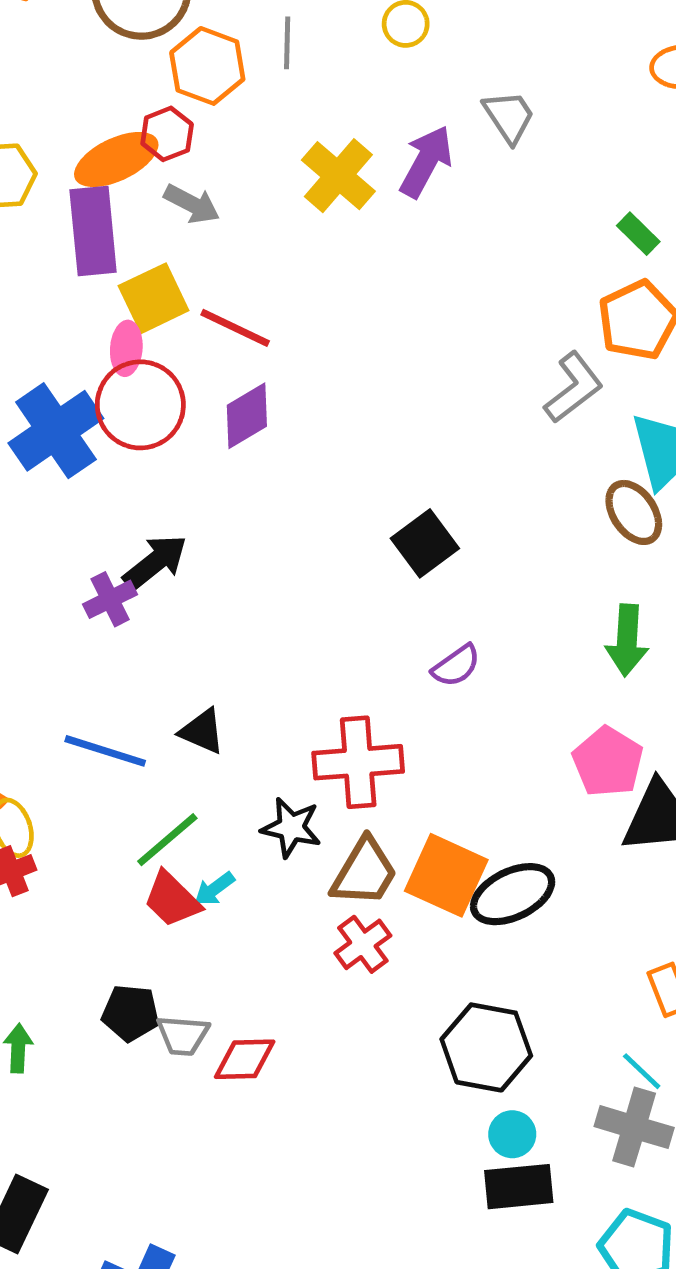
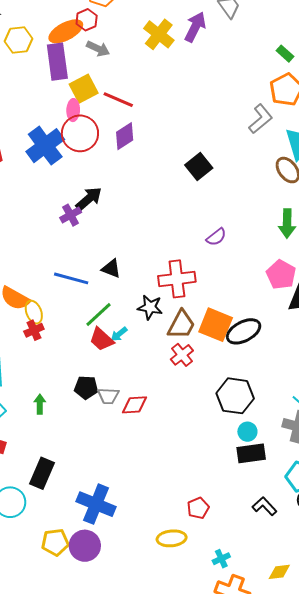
black square: (425, 543) -> (199, 167), moved

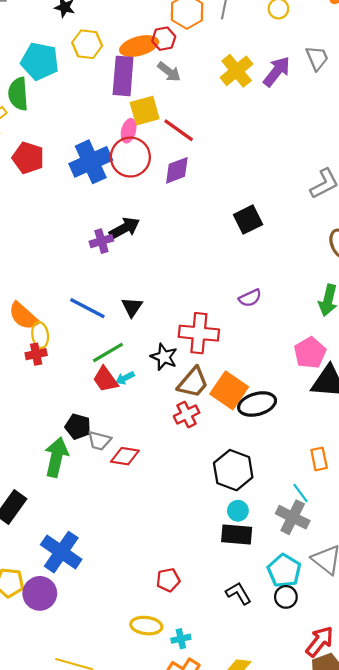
black triangle: (111, 269) -> (132, 307), turned 30
green arrow: (40, 404) -> (56, 457), moved, size x1.8
yellow ellipse: (172, 538) -> (146, 626), moved

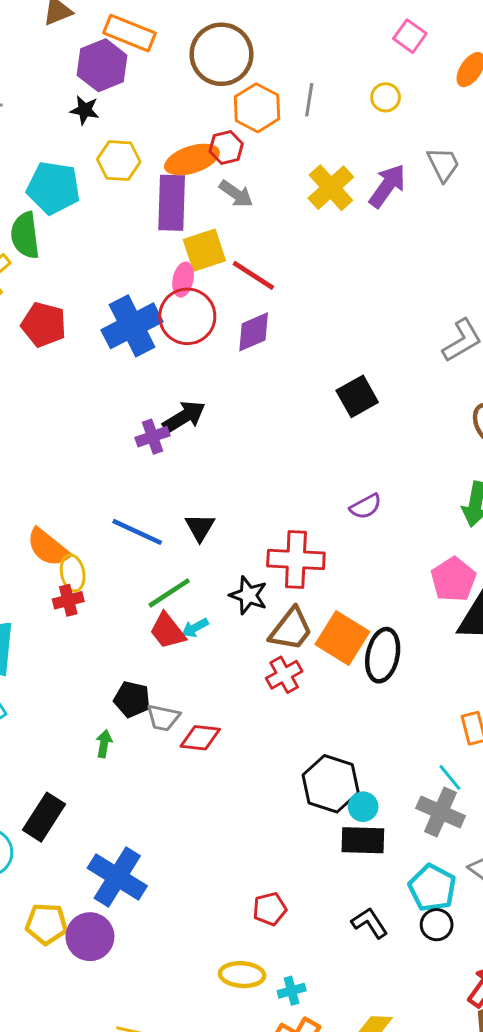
black ellipse: (257, 404) -> (383, 655), turned -60
green arrow: (56, 457) -> (104, 744), size x0.5
black hexagon: (233, 470) -> (331, 784), moved

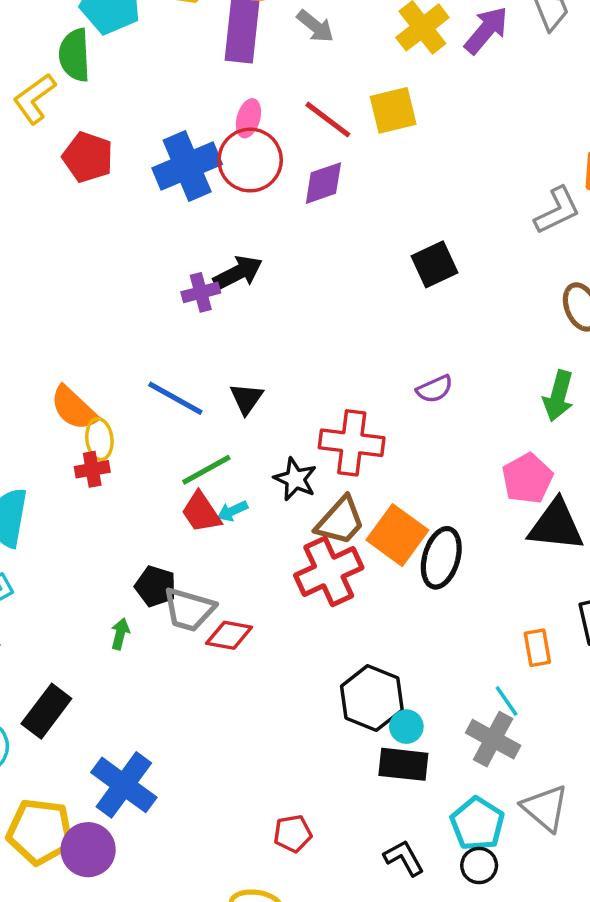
yellow square: (204, 250) -> (393, 110), moved
red cross: (284, 675) -> (329, 571), size x1.6
gray trapezoid: (163, 718) -> (189, 609), size x1.4
yellow pentagon: (46, 924) -> (40, 832), size x1.4

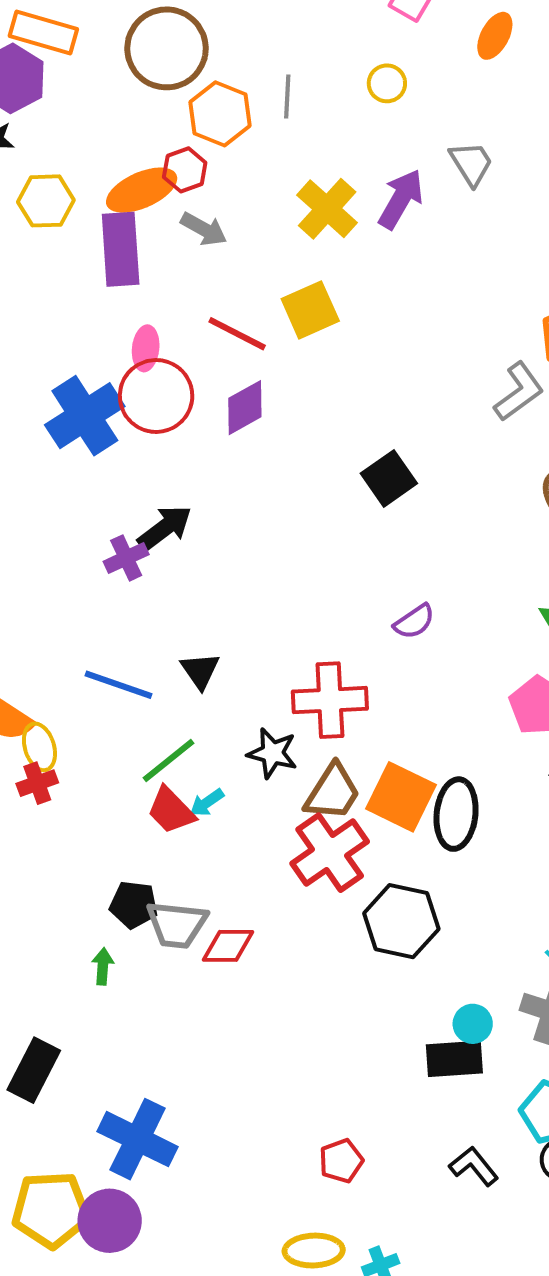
black hexagon: (372, 698) -> (401, 921), moved
cyan circle: (406, 727) -> (473, 1024), moved

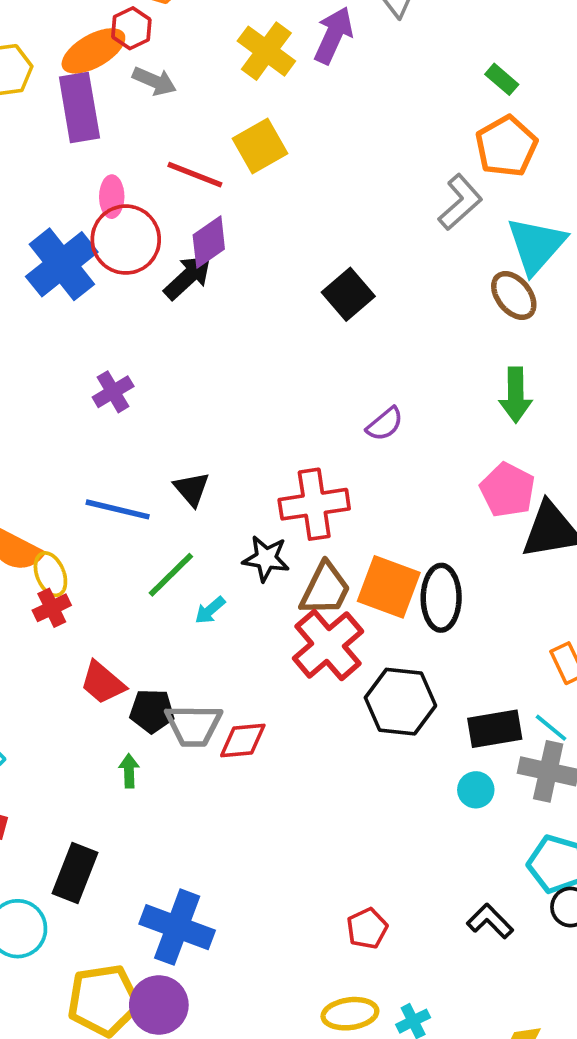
black arrow: (165, 528) -> (188, 277), moved
red trapezoid: (171, 810) -> (103, 683), moved
black rectangle: (454, 1059) -> (495, 729), moved

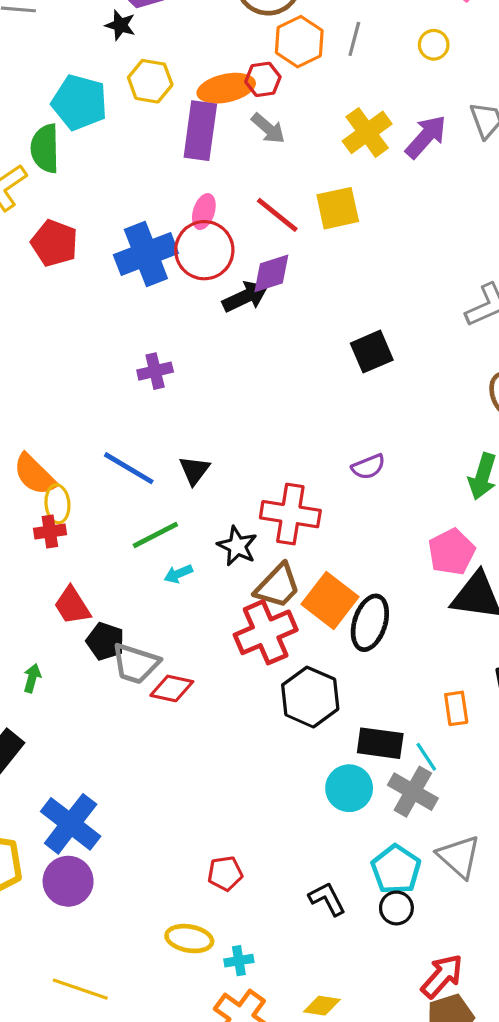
green arrow: (129, 771) -> (32, 678), moved
cyan circle: (476, 790) -> (349, 788), size x1.5
purple circle: (159, 1005) -> (68, 881), moved

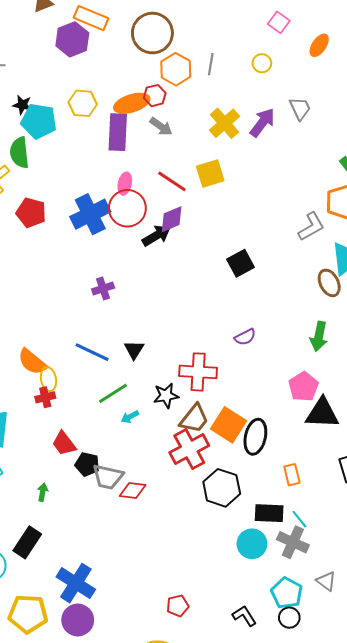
black star: (120, 25) -> (22, 105), moved
black star: (237, 546) -> (166, 396), turned -30
orange rectangle: (456, 708) -> (292, 475), moved
gray triangle: (459, 857) -> (326, 581), size x0.7

